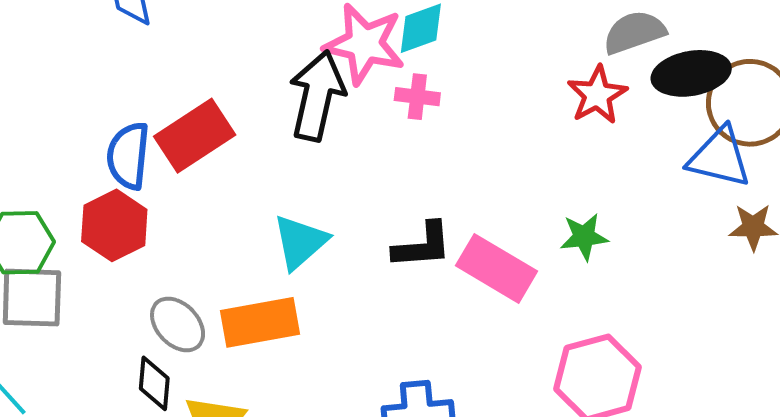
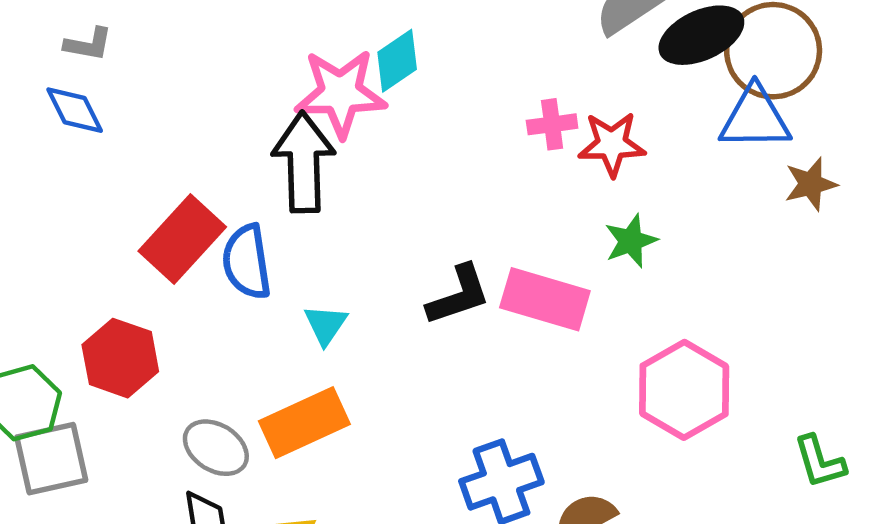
red star: (597, 95) -> (612, 144), moved, turned -30
pink cross: (417, 97) -> (552, 124), moved
blue semicircle: (128, 156) -> (247, 262), moved
cyan triangle: (300, 242) -> (326, 325), size x0.7

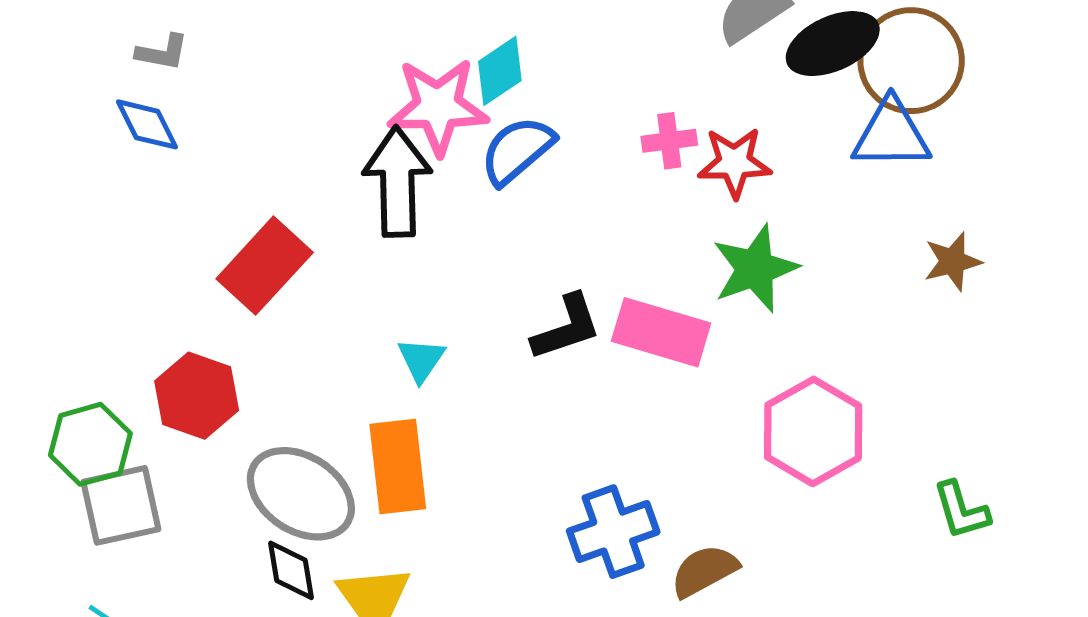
brown star: (811, 184) -> (953, 262), moved
green star: (631, 241) -> (755, 269), size x1.5
blue semicircle: (247, 262) -> (517, 150), moved, turned 58
orange rectangle: (304, 423) -> (398, 467), turned -72
gray ellipse: (216, 448) -> (301, 494), size x1.5

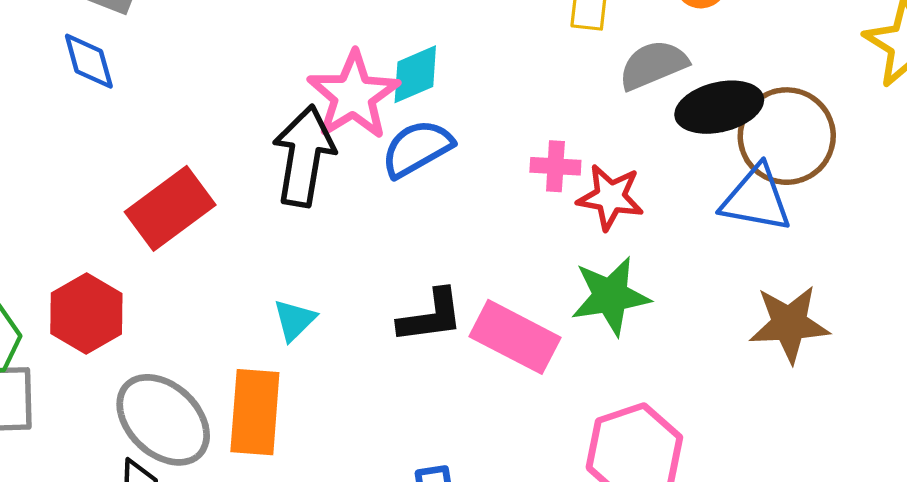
pink star: (438, 106) -> (353, 95), turned 30
brown star: (953, 262) -> (789, 324), size x1.5

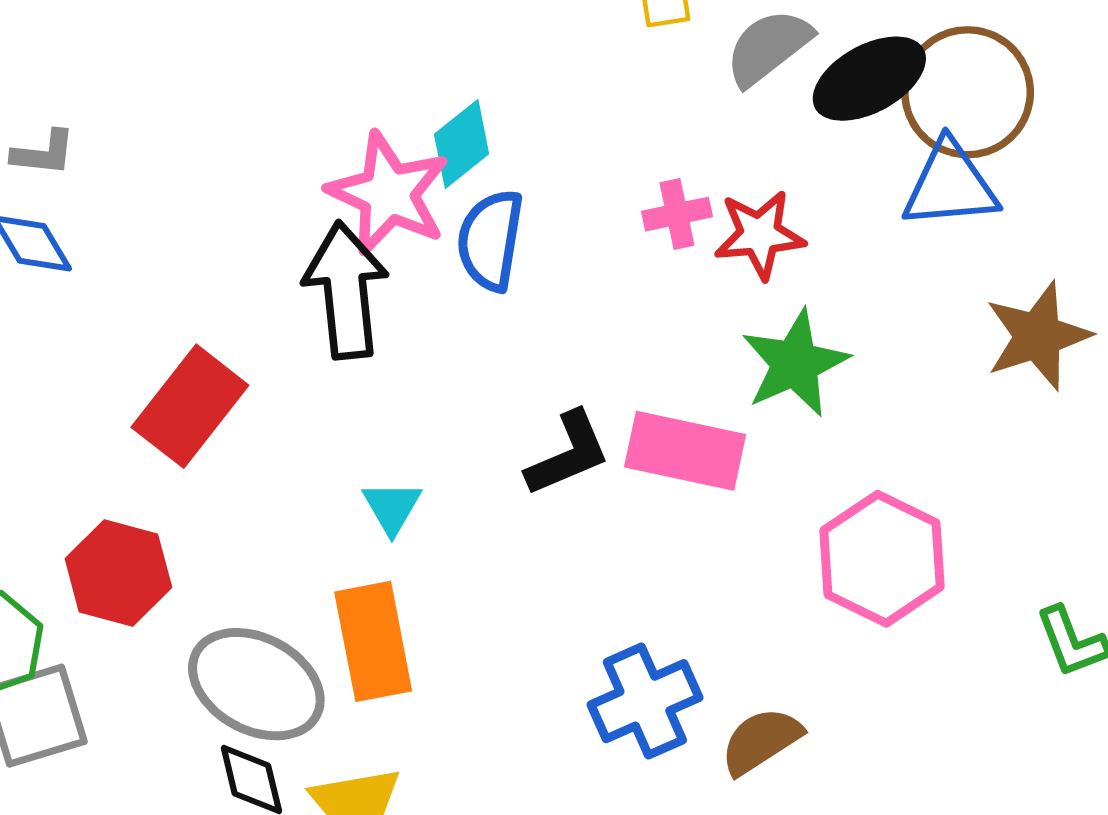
blue semicircle: (417, 148) -> (490, 240), turned -36

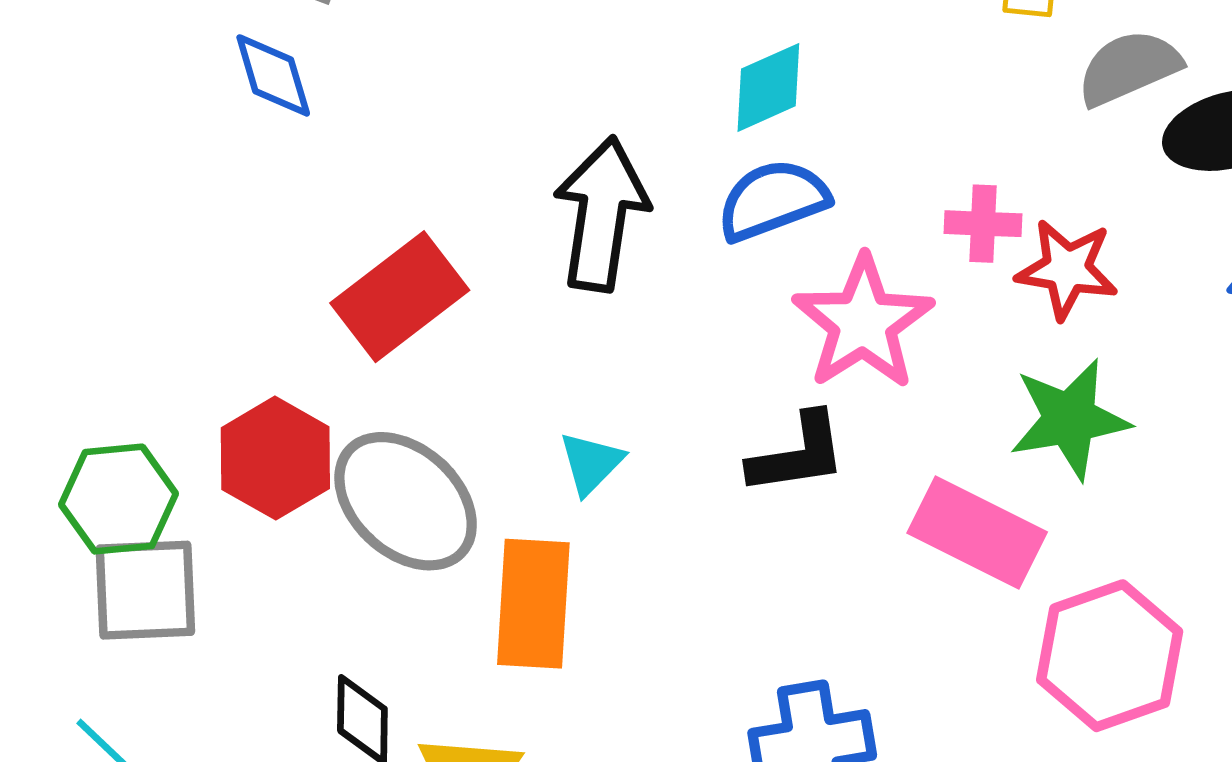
pink star: (389, 194) -> (863, 323), moved
blue semicircle: (490, 240) -> (773, 200), turned 46
pink rectangle: (685, 451) -> (977, 532), moved
gray ellipse: (256, 684) -> (406, 501), moved

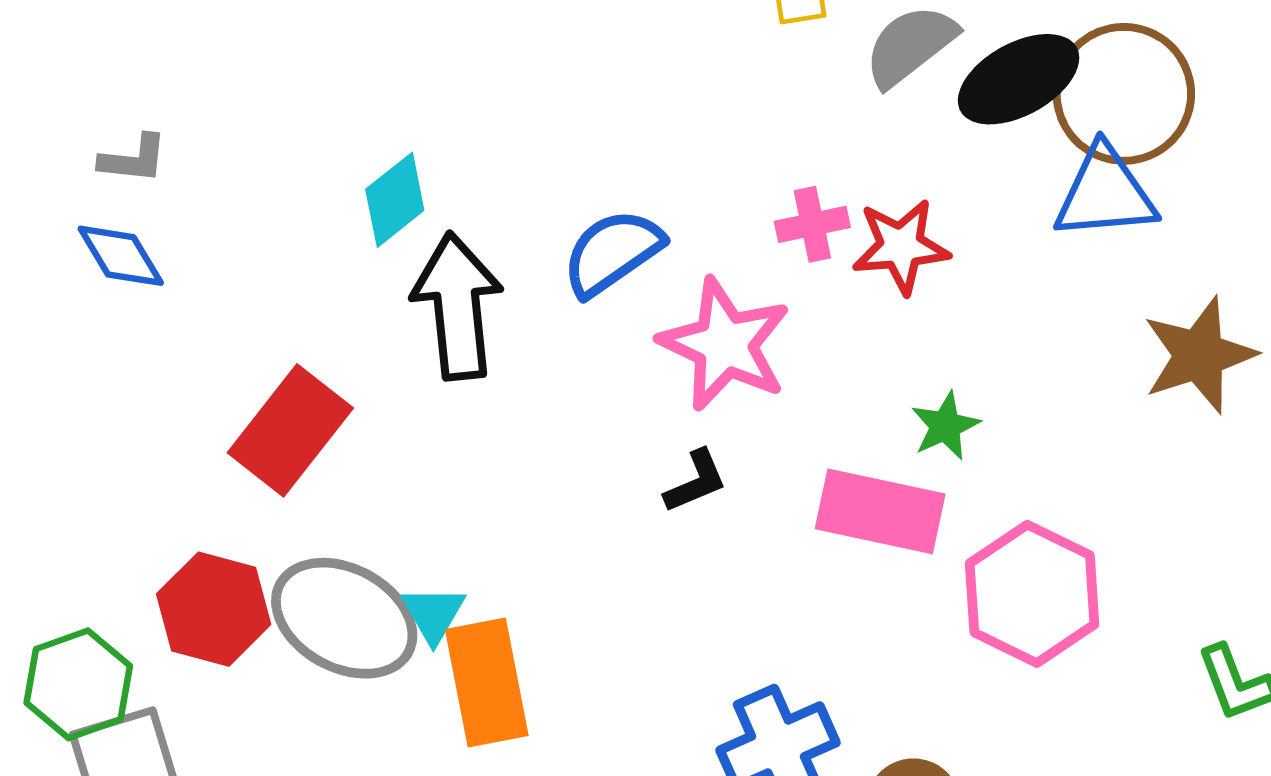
cyan diamond: (768, 87) -> (395, 200), moved
green star: (1070, 419) -> (945, 426), moved, size x0.6
black L-shape: (798, 454) -> (696, 481), size x0.7
cyan triangle: (591, 463) -> (434, 614), moved

